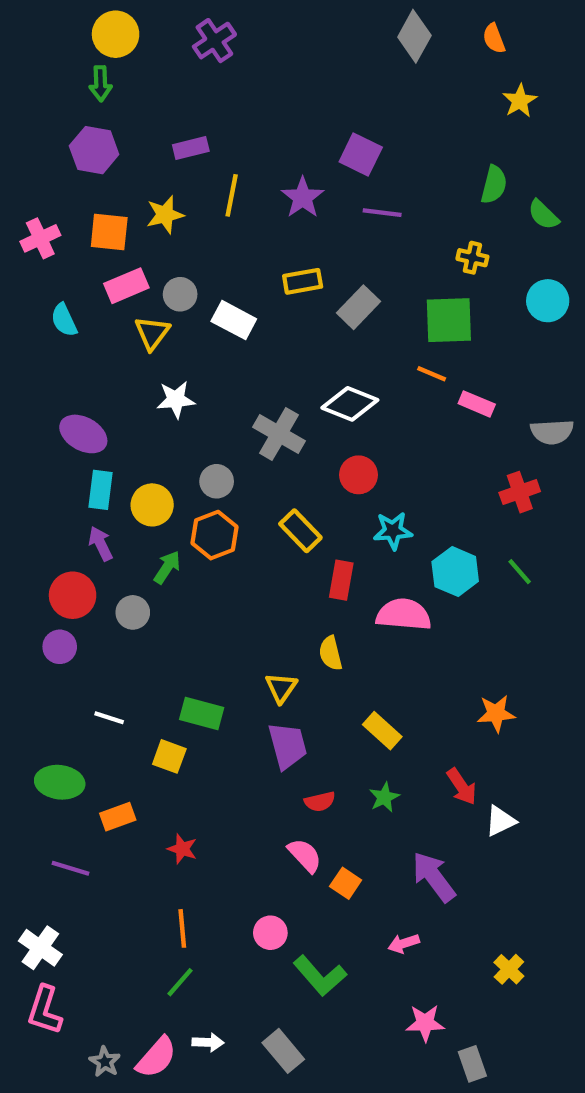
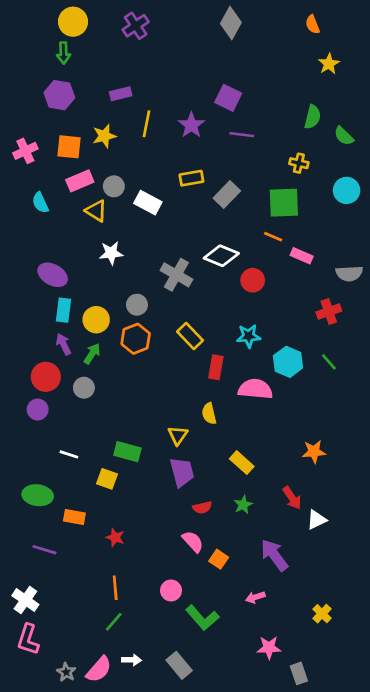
gray diamond: (414, 36) -> (231, 23), moved
yellow triangle: (152, 333) -> (96, 211), turned -35
red circle: (358, 475) -> (253, 280), moved
green arrow: (167, 567) -> (92, 354), moved
orange rectangle: (118, 817) -> (74, 517), turned 30

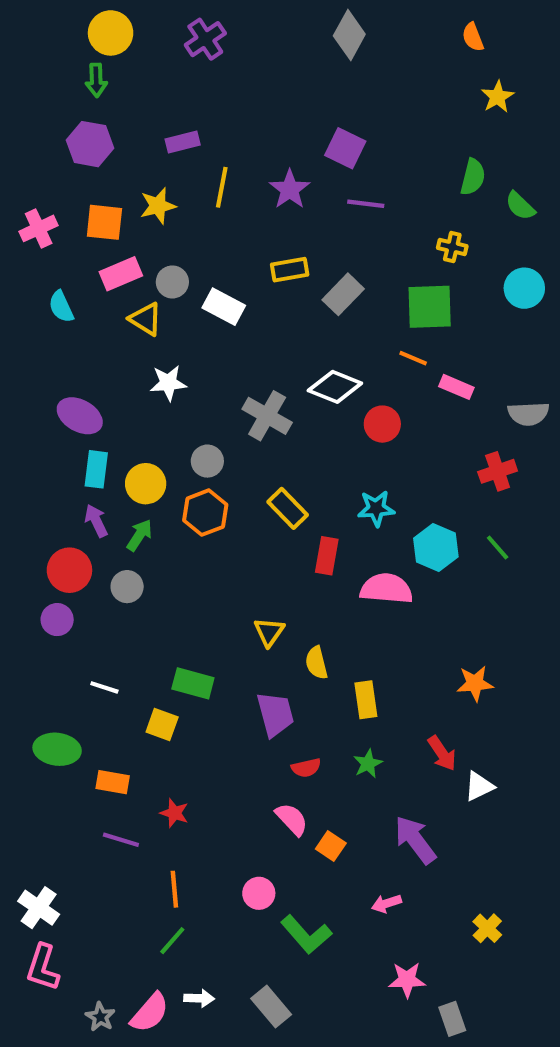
yellow semicircle: (209, 414) -> (316, 663), moved
yellow triangle: (178, 435) -> (269, 632), moved
yellow rectangle: (242, 463) -> (366, 700), turned 40
purple line: (44, 550) -> (121, 840), moved

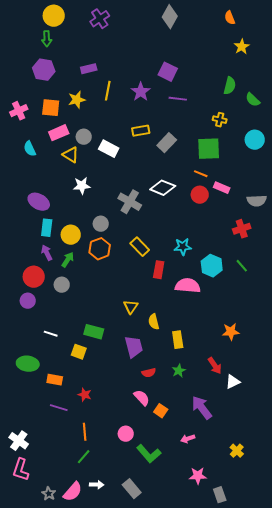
red circle: (382, 424) -> (200, 195), moved

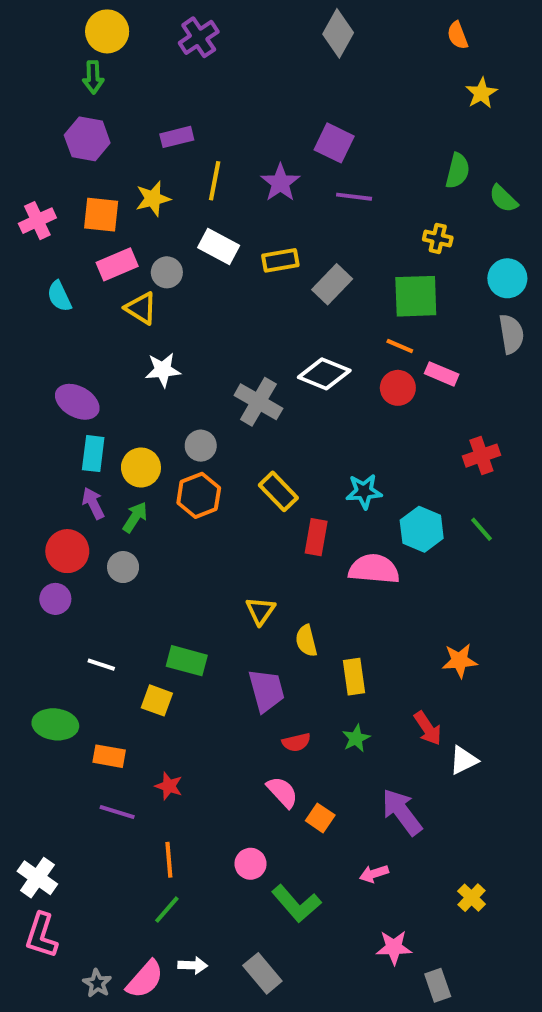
white rectangle: (109, 149) -> (219, 246), moved
gray semicircle: (257, 201) -> (511, 334), moved, turned -96

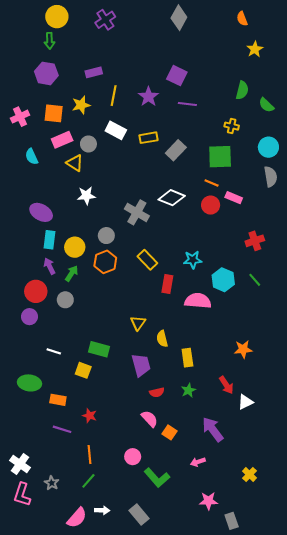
gray star: (97, 983) -> (52, 483), moved

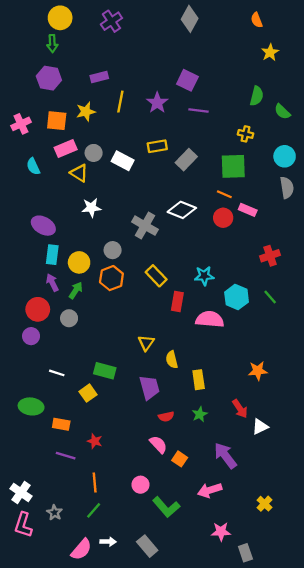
white rectangle: (116, 130) -> (123, 161), moved
yellow square: (83, 370) -> (88, 393), turned 35
pink arrow: (198, 462) -> (210, 490), size x1.5

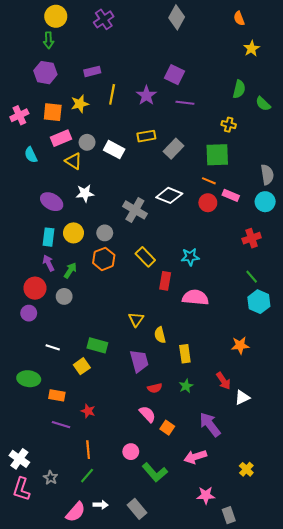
cyan circle: (285, 156) -> (265, 202), moved
purple ellipse: (43, 226) -> (52, 202), moved
yellow circle: (79, 262) -> (73, 233), moved
cyan hexagon: (237, 297) -> (259, 302), moved

